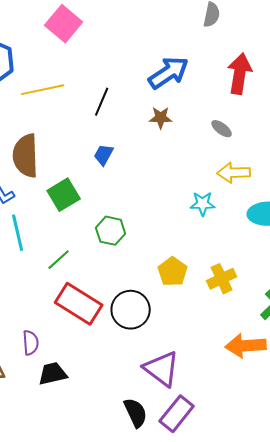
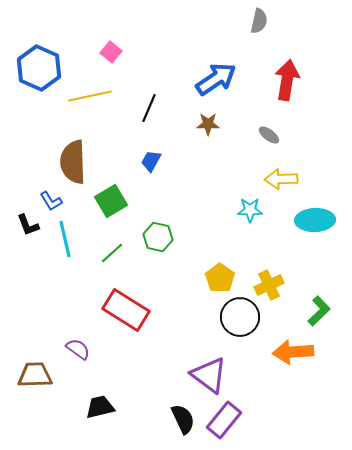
pink square: (64, 24) -> (111, 52), moved, size x0.6
green line: (59, 260) -> (112, 253), moved
black circle: (131, 310) -> (240, 317), moved
purple semicircle: (31, 343) -> (78, 349), turned -50
black trapezoid: (53, 374) -> (100, 407), moved

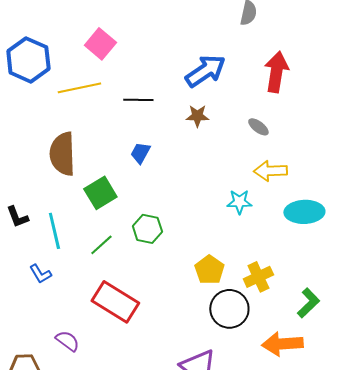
pink square: (111, 52) -> (100, 44), size x1.4
black line: (149, 108) -> (138, 100), turned 68
blue L-shape: (51, 201) -> (40, 274), moved

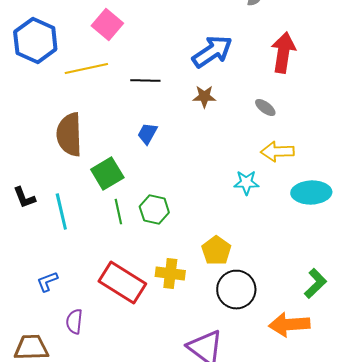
green line: (101, 245) -> (118, 212), moved, turned -60
blue L-shape: (40, 274) -> (47, 282), moved, turned 100
yellow cross: (258, 277) -> (170, 274), moved, turned 32
purple semicircle: (67, 341) -> (74, 322), turned -120

